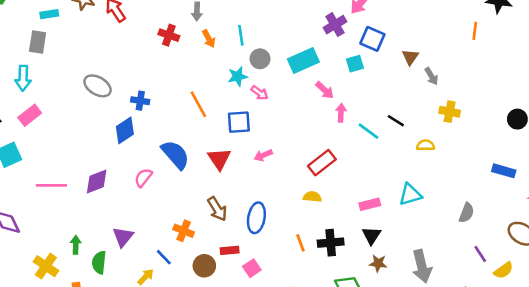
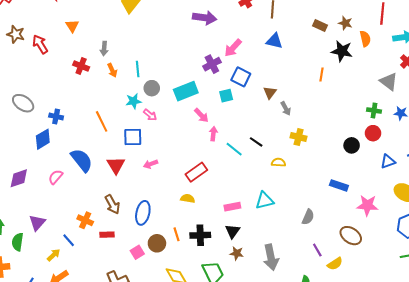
red rectangle: (230, 250) -> (107, 235), moved
brown circle: (204, 266) -> (157, 243), moved

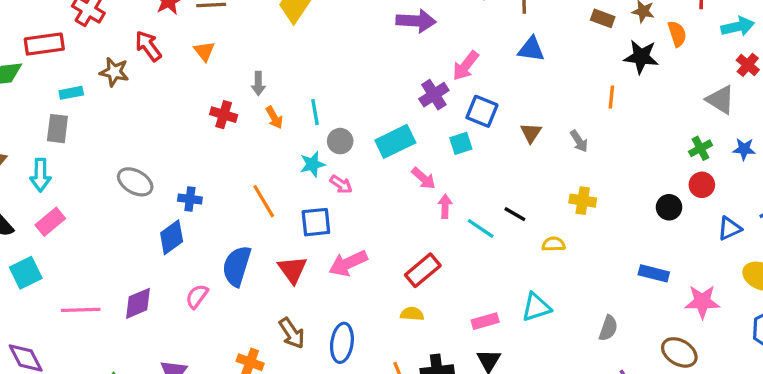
red arrow: (40, 44) -> (148, 46), moved
gray arrow: (286, 108) -> (579, 141), moved
green cross: (374, 111) -> (700, 148), turned -32
blue semicircle: (82, 160) -> (237, 266), turned -120
pink arrow: (151, 164) -> (348, 263), size x1.6

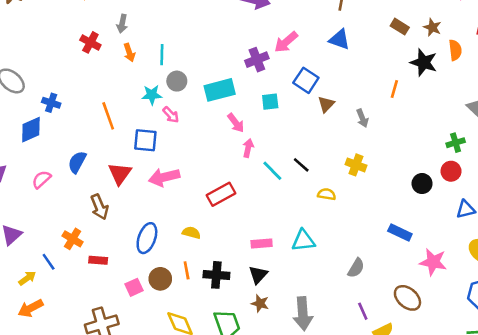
blue square: (482, 111) -> (306, 80), moved
blue semicircle: (237, 266) -> (77, 162), size x0.7
yellow semicircle: (412, 314) -> (191, 233), moved
brown arrow: (292, 333) -> (99, 207), moved

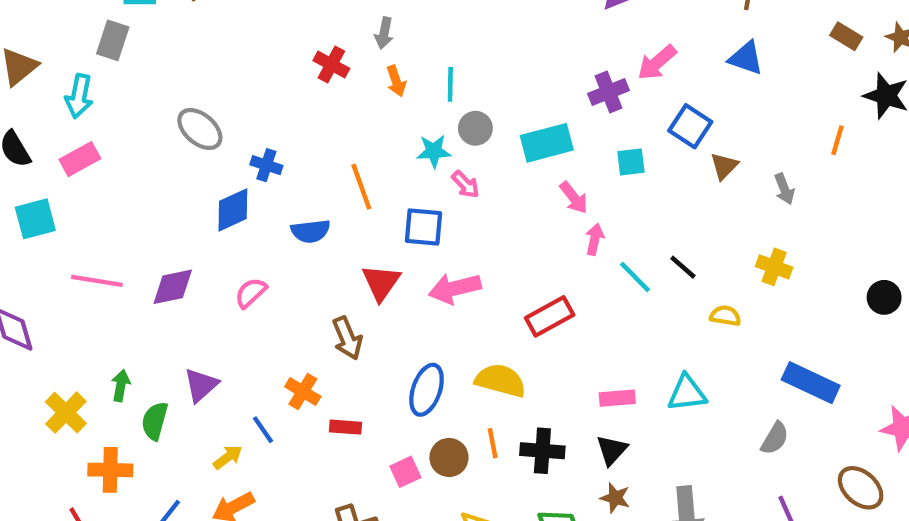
blue semicircle: (77, 162) -> (311, 231), moved, turned -125
yellow semicircle: (191, 233) -> (500, 380), size x1.6
blue rectangle: (400, 233) -> (811, 383), moved, size x1.4

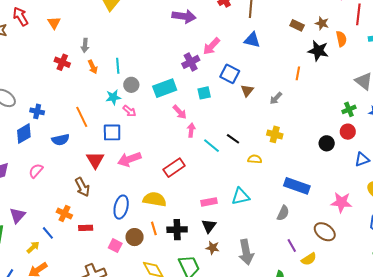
gray arrow: (784, 189) -> (276, 98), turned 72
pink square: (405, 472) -> (115, 246), turned -32

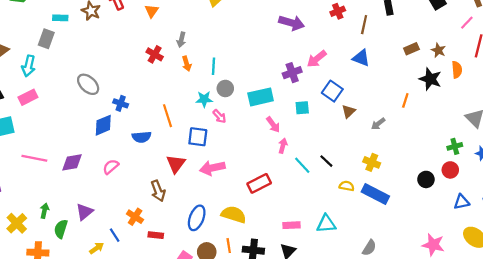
brown rectangle: (297, 25) -> (411, 49), turned -56
blue rectangle: (297, 186) -> (375, 194), moved

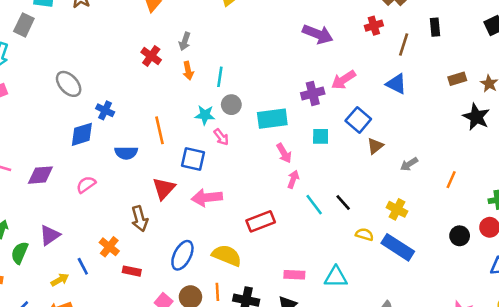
orange line: (405, 100) -> (451, 180), moved

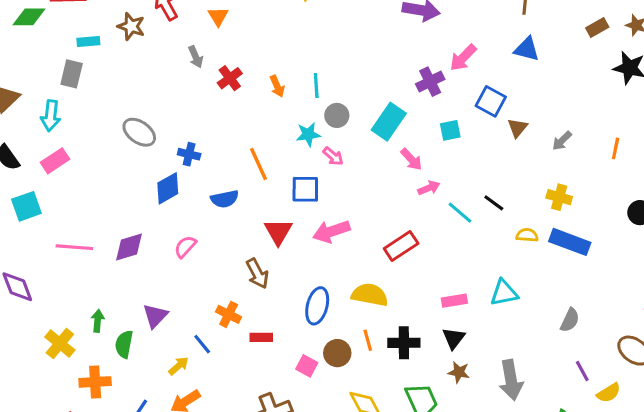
gray arrow: (185, 41) -> (196, 57), moved, turned -30
red cross: (151, 56) -> (230, 78), turned 30
cyan rectangle: (272, 119) -> (389, 122), turned -36
pink arrow: (293, 179) -> (429, 188), turned 60

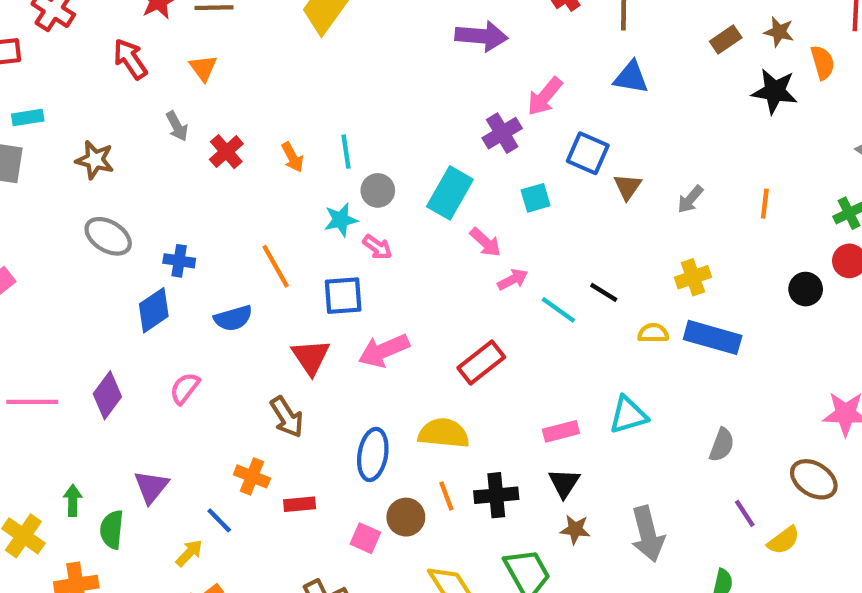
brown star: (131, 26) -> (95, 160), moved
yellow cross: (559, 197) -> (693, 277), turned -30
purple diamond: (129, 247) -> (107, 395), turned -32

